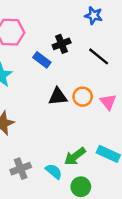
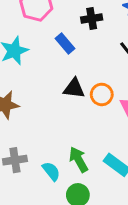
black cross: (62, 44) -> (92, 19), moved
green arrow: (75, 156) -> (79, 160), turned 85

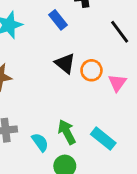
black triangle: (74, 88) -> (65, 63), turned 30

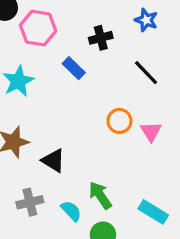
black triangle: (65, 63) -> (53, 161), moved
cyan rectangle: (103, 139) -> (153, 212), moved

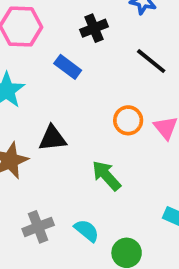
black triangle: (53, 161) -> (52, 138), moved, turned -30
green arrow: (100, 195) -> (106, 176), moved

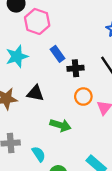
black cross: (94, 28) -> (76, 68), moved
green arrow: (106, 176) -> (60, 125), turned 132

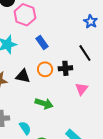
black cross: (76, 68) -> (65, 68), moved
orange circle: (83, 97) -> (45, 69), moved

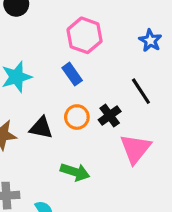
pink hexagon: (25, 15) -> (85, 35), moved
black cross: (65, 68) -> (110, 116), turned -32
pink triangle: (82, 89) -> (135, 149), size x1.5

